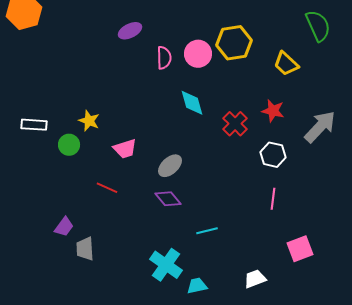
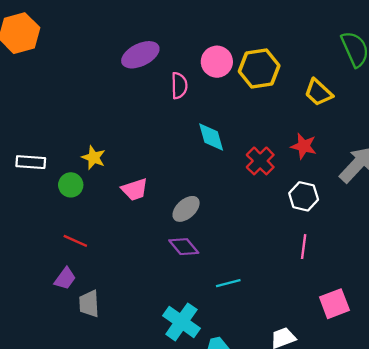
purple ellipse: (130, 31) -> (140, 55), size x1.4
pink circle: (198, 54) -> (217, 62), moved
red line: (107, 188) -> (75, 241), moved

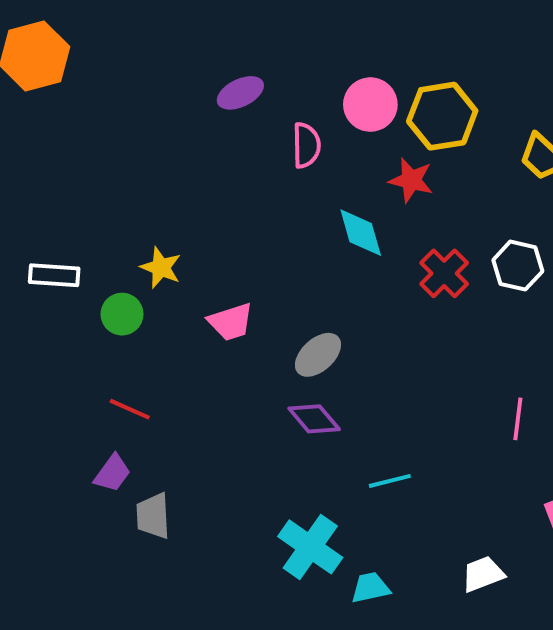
purple ellipse: (140, 55) -> (240, 93), size x0.7
red star: (304, 146) -> (411, 180), moved
white hexagon: (304, 196) -> (518, 266), moved

